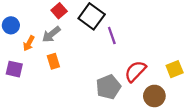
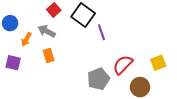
gray arrow: (51, 34) -> (47, 31), turned 66

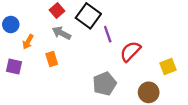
gray arrow: (47, 31) -> (61, 33), moved
red semicircle: (123, 65) -> (130, 51), moved

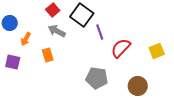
yellow square: (168, 67) -> (157, 51), moved
gray pentagon: (104, 84) -> (97, 78), turned 30

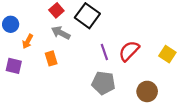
purple line: (100, 32) -> (104, 52), moved
yellow square: (157, 51) -> (167, 54), turned -35

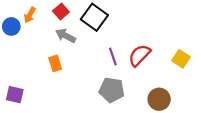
orange arrow: (28, 41) -> (30, 15), moved
purple square: (14, 66) -> (15, 95), moved

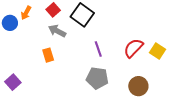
red semicircle: (139, 55) -> (133, 48), moved
purple square: (15, 95) -> (13, 82), turned 35

